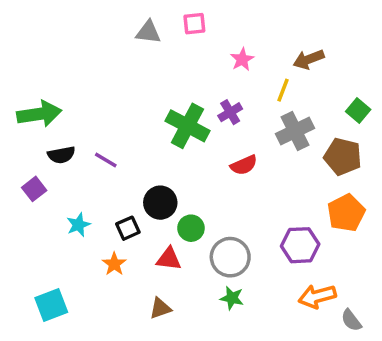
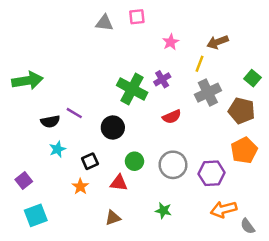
black semicircle: (61, 155) -> (50, 121), moved
purple square: (34, 189) -> (24, 180), moved
black circle: (160, 203) -> (113, 128), moved
cyan star: (78, 225) -> (57, 149), moved
gray circle: (230, 257) -> (173, 165), moved

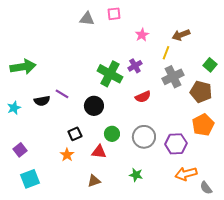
cyan star: (57, 149) -> (14, 108), moved

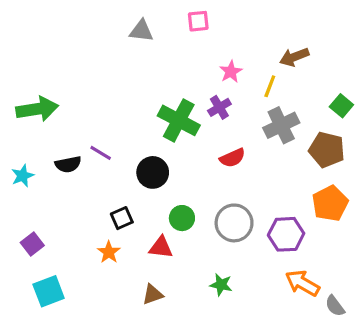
pink square: (114, 14) -> (198, 21), moved
pink star: (142, 35) -> (231, 72), moved
orange arrow: (186, 174) -> (302, 283), turned 45

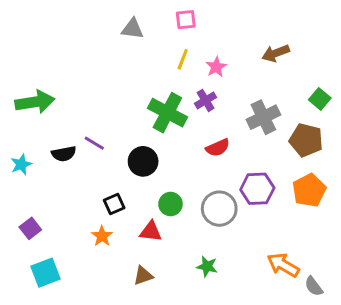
yellow line: (270, 86) -> (183, 59), moved
purple hexagon: (286, 234) -> (257, 189), moved

